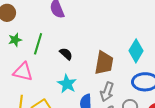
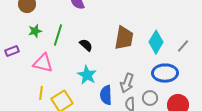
brown trapezoid: (104, 63) -> (124, 38), moved

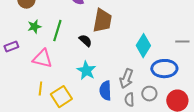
brown trapezoid: (124, 38) -> (102, 21), moved
cyan diamond: (156, 42) -> (143, 46), moved
gray line: (183, 46) -> (182, 42), turned 48

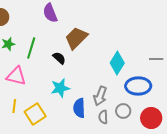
brown trapezoid: (102, 21) -> (76, 38), turned -145
cyan star: (86, 71) -> (60, 88), turned 30

